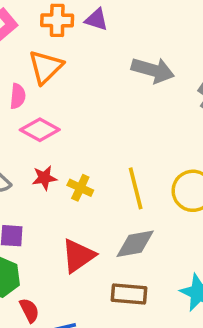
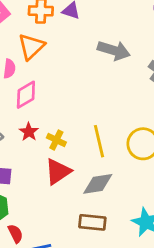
pink diamond: (40, 130) -> (26, 95), turned -60
red star: (44, 178) -> (29, 132), turned -30
red triangle: (78, 256) -> (58, 172), moved

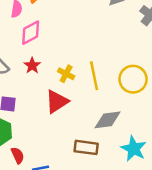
yellow cross: (56, 140) -> (66, 74), moved
gray diamond: (98, 184) -> (108, 120), moved

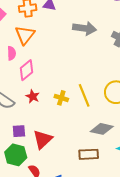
red triangle: (57, 102) -> (43, 139), moved
gray diamond: (108, 120) -> (102, 129), turned 30

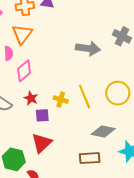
gray arrow: (85, 28) -> (88, 48), moved
purple square: (19, 131) -> (42, 115), moved

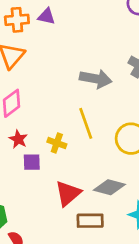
yellow line: (85, 97) -> (86, 123), moved
red triangle: (42, 143) -> (68, 193), moved

